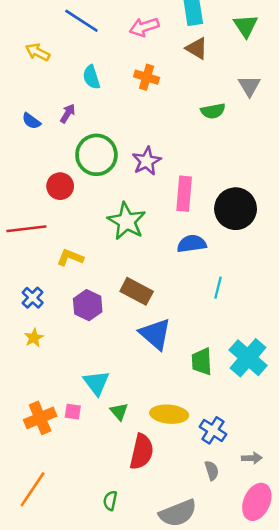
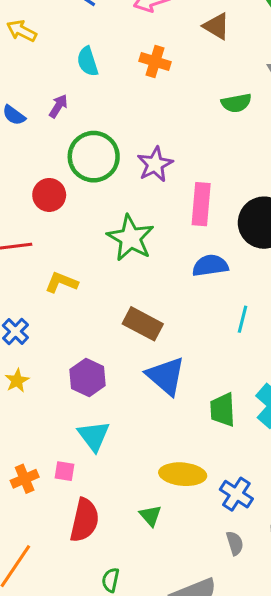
purple hexagon: (88, 305) -> (88, 378), moved
green triangle: (119, 412) -> (150, 516), moved
orange cross: (40, 418) -> (25, 479), size x0.7
red semicircle: (142, 452) -> (84, 520), moved

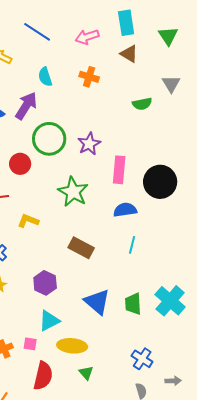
purple arrow: (58, 106) -> (26, 106), size x1.8
cyan line: (242, 319) -> (132, 245), moved
blue triangle: (166, 376) -> (97, 302), moved
cyan triangle: (94, 436) -> (49, 321), turned 40
yellow ellipse: (183, 474) -> (72, 346), moved

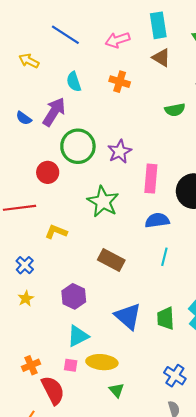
pink square: (30, 344) -> (71, 365), moved
red semicircle: (43, 376) -> (53, 390), moved, turned -40

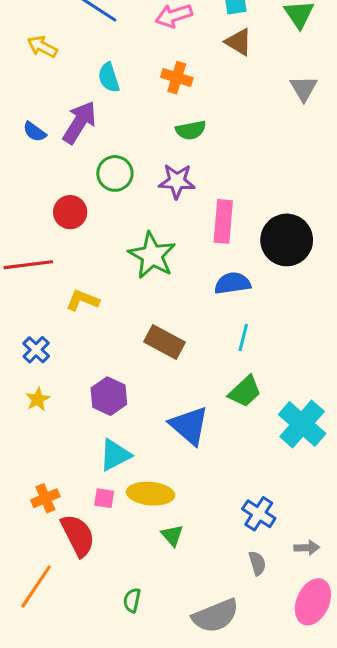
green semicircle: (175, 110) -> (191, 130), moved
green circle: (78, 146) -> (115, 173), size x0.7
purple star: (120, 151) -> (177, 181), turned 30
green trapezoid: (166, 318) -> (245, 392), moved, turned -130

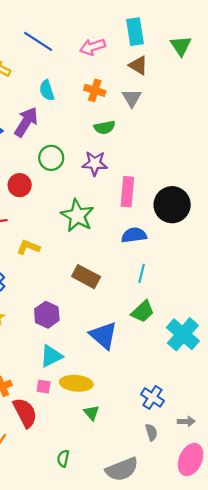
gray triangle: (304, 88) -> (132, 98), moved

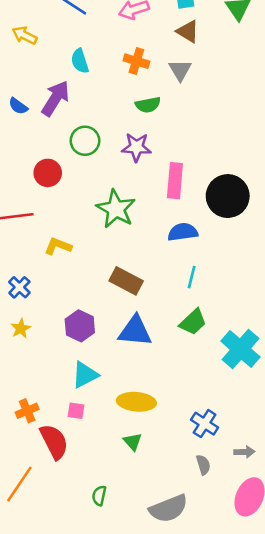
blue triangle: (103, 335) -> (135, 331), moved, turned -36
yellow ellipse: (76, 383) -> (136, 402), moved

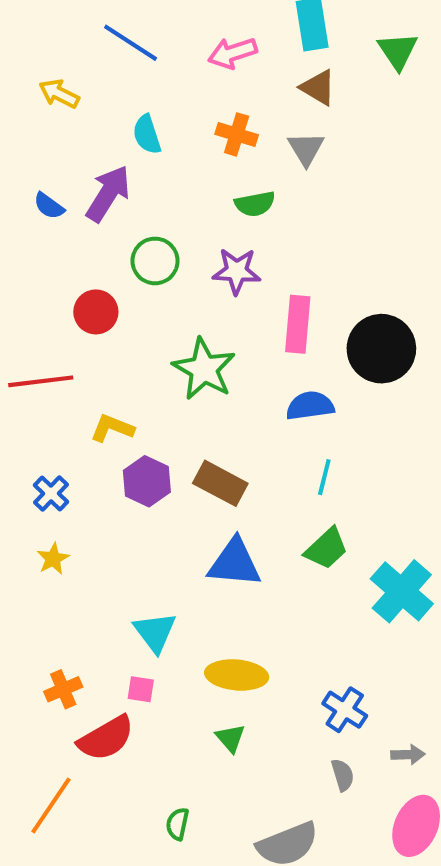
purple hexagon: (80, 326) -> (147, 481), moved
cyan triangle: (85, 375) -> (155, 632), turned -40
red semicircle: (54, 442) -> (106, 738), turned 87

